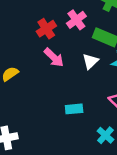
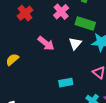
red cross: (46, 29) -> (25, 13), moved

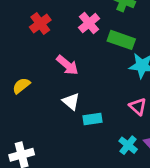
white triangle: (75, 44) -> (71, 101), moved, turned -32

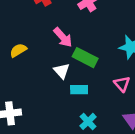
green rectangle: (121, 40) -> (85, 58), moved
cyan cross: (128, 145) -> (88, 121), moved

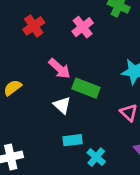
cyan rectangle: (79, 90) -> (73, 140), moved

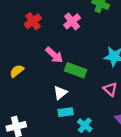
white triangle: (62, 105) -> (60, 93), moved, turned 40

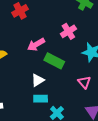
pink cross: (72, 21) -> (68, 31), moved
pink arrow: (54, 55) -> (36, 44), turned 102

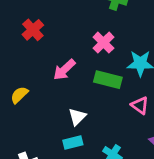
green rectangle: (54, 61) -> (108, 80), moved
cyan rectangle: (41, 99) -> (73, 142), moved

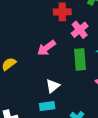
red cross: (33, 30) -> (62, 12), moved, turned 35
green rectangle: (108, 80) -> (80, 59), turned 65

